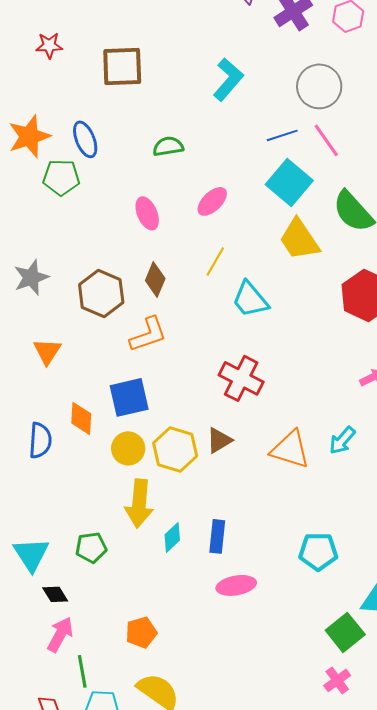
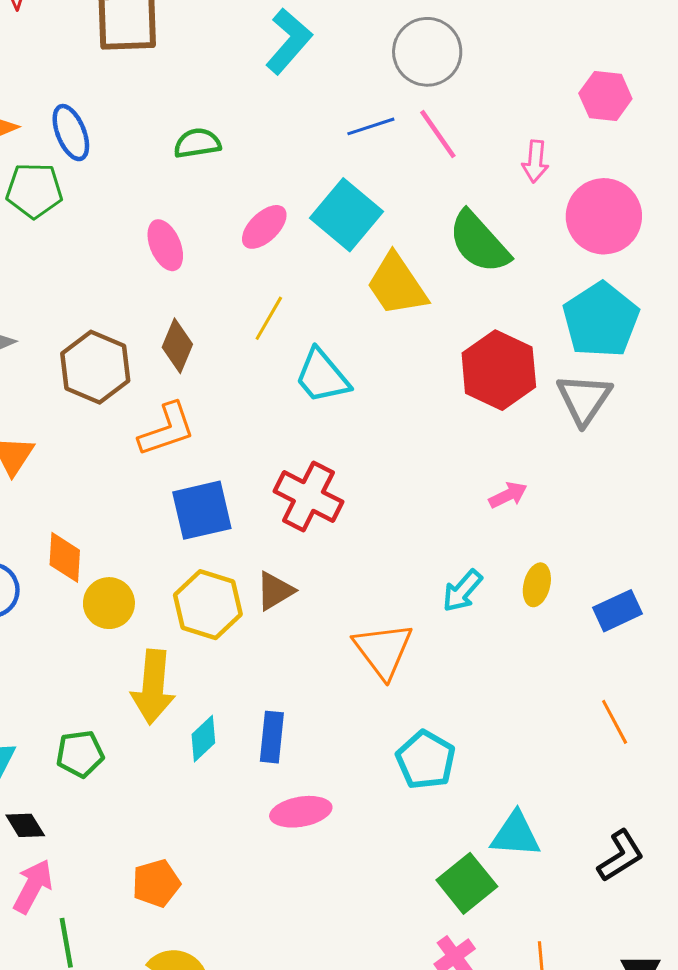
cyan square: (289, 182) -> (347, 215), moved
blue square: (129, 397) -> (202, 510), moved
yellow circle: (128, 448) -> (109, 603), moved
orange triangle: (290, 449) -> (383, 650), moved, turned 36
cyan pentagon: (318, 551) -> (426, 760), turned 30

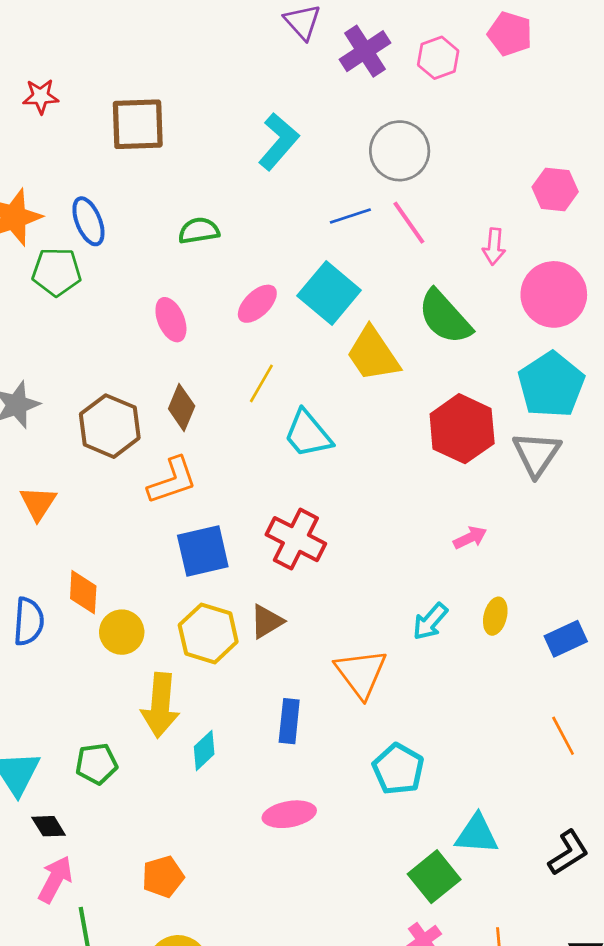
blue rectangle: (272, 737) -> (289, 721), moved

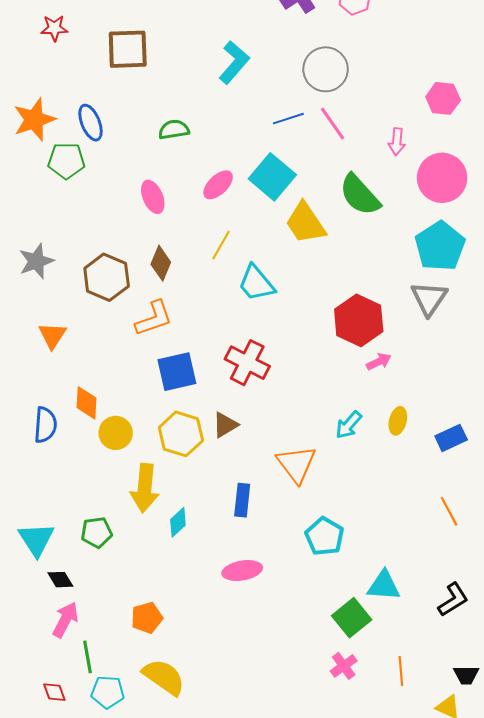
red hexagon: (462, 429) -> (359, 320), moved

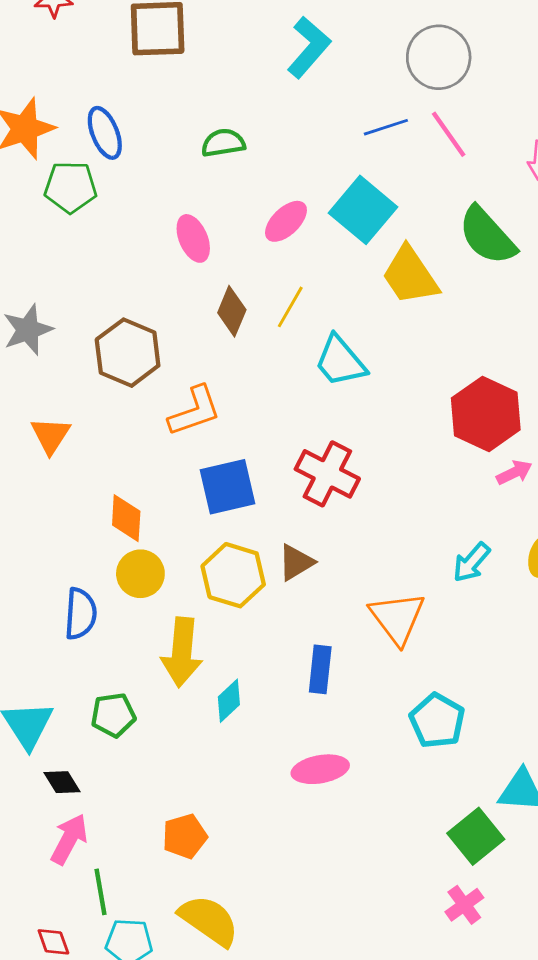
brown diamond: (161, 263) -> (232, 311), moved
orange diamond: (86, 403) -> (126, 518), moved
blue semicircle: (45, 425) -> (81, 614), moved

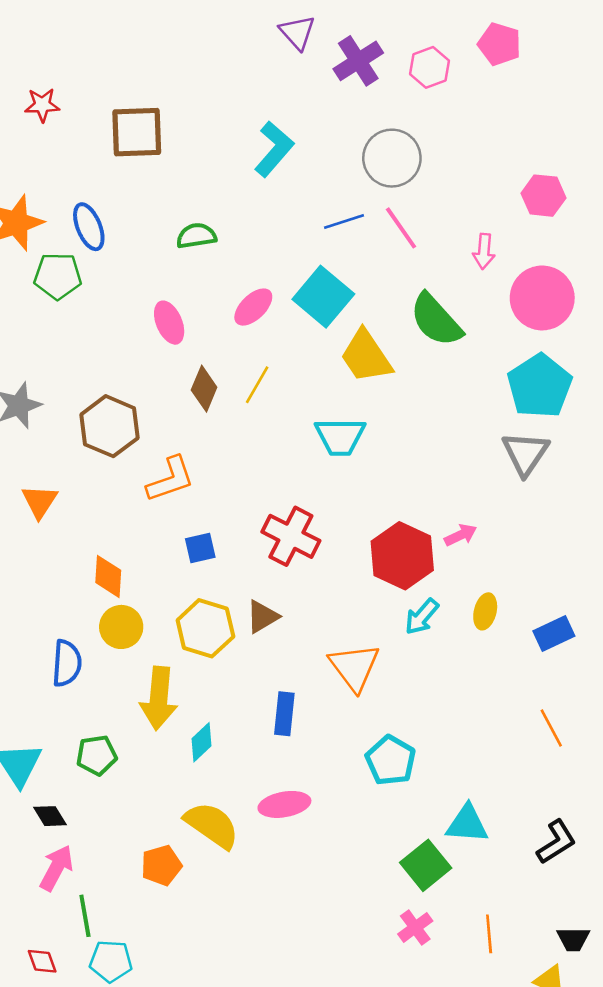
cyan trapezoid: (340, 361) -> (340, 437), moved, turned -50
red hexagon: (486, 414) -> (402, 556), moved
blue square: (227, 487) -> (200, 548), size x0.6
yellow semicircle: (209, 920) -> (212, 825), moved

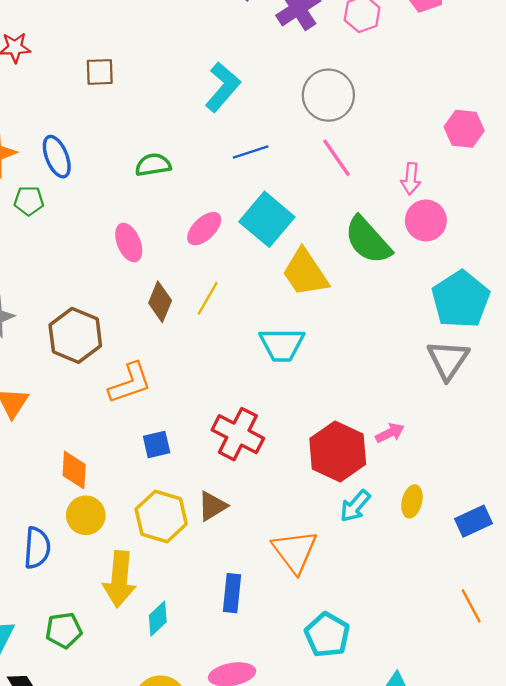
brown square: (137, 132) -> (100, 72), size x0.6
blue line: (344, 222) -> (251, 152), moved
green pentagon: (58, 276) -> (29, 201), size x0.7
pink circle: (542, 298) -> (426, 220), moved, size x0.7

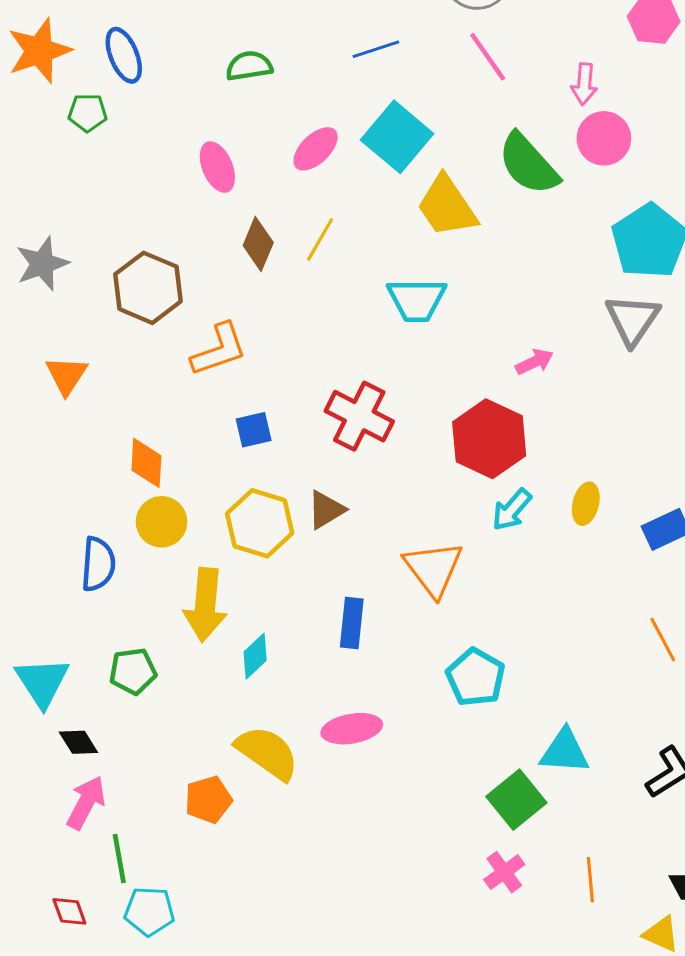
pink arrow: (390, 433) -> (534, 362), moved

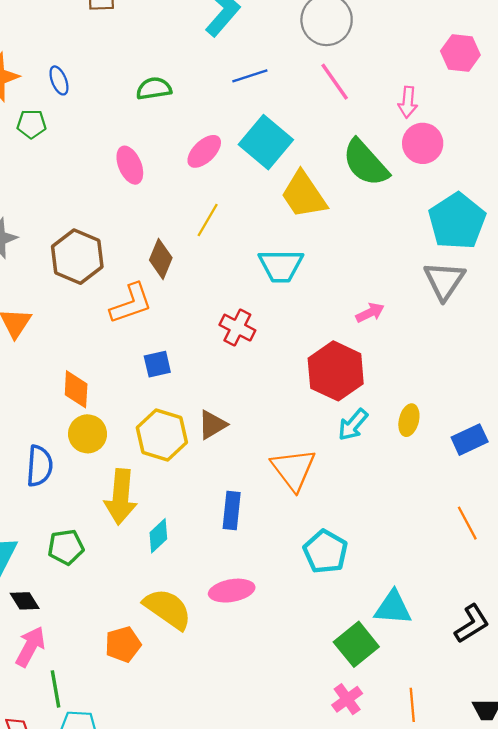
blue ellipse: (124, 55) -> (59, 80), size x0.7
brown diamond: (258, 244) -> (161, 259), moved
red cross: (359, 416) -> (237, 328), moved, size x0.7

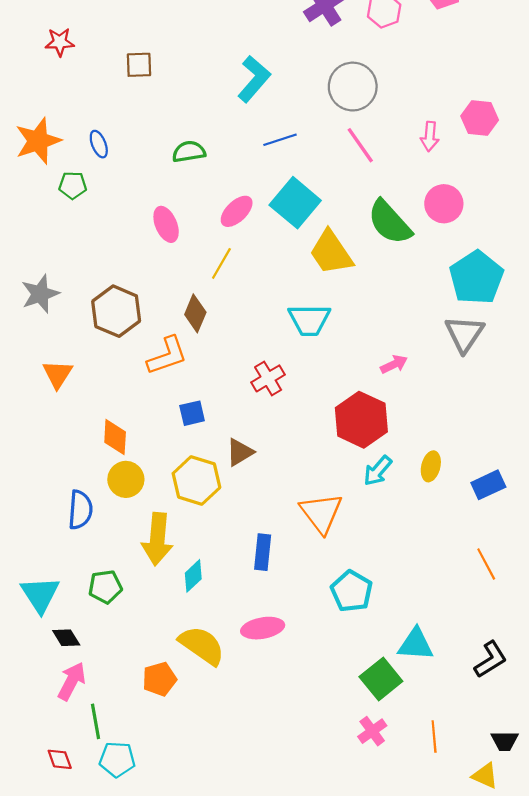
pink arrow: (408, 102) -> (430, 136), moved
yellow line: (208, 220) -> (221, 263), moved
red cross: (237, 328) -> (268, 378), turned 32
brown triangle: (212, 425) -> (240, 452), moved

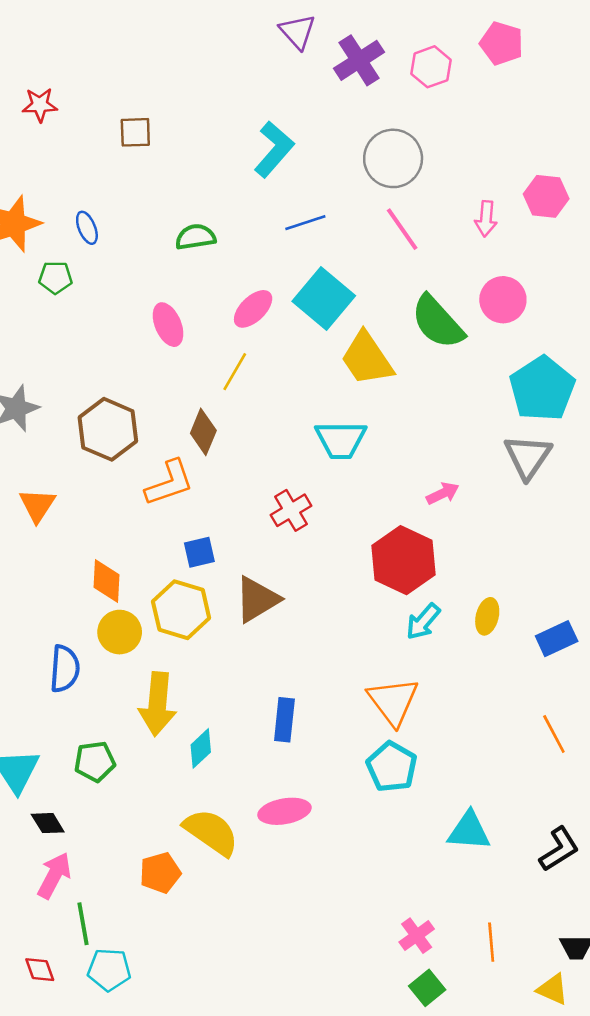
brown triangle: (240, 452) -> (257, 599), size x1.4
yellow hexagon: (196, 480) -> (181, 610), moved
orange triangle: (321, 513) -> (393, 701), moved
green square: (381, 679) -> (427, 988), moved, size x0.7

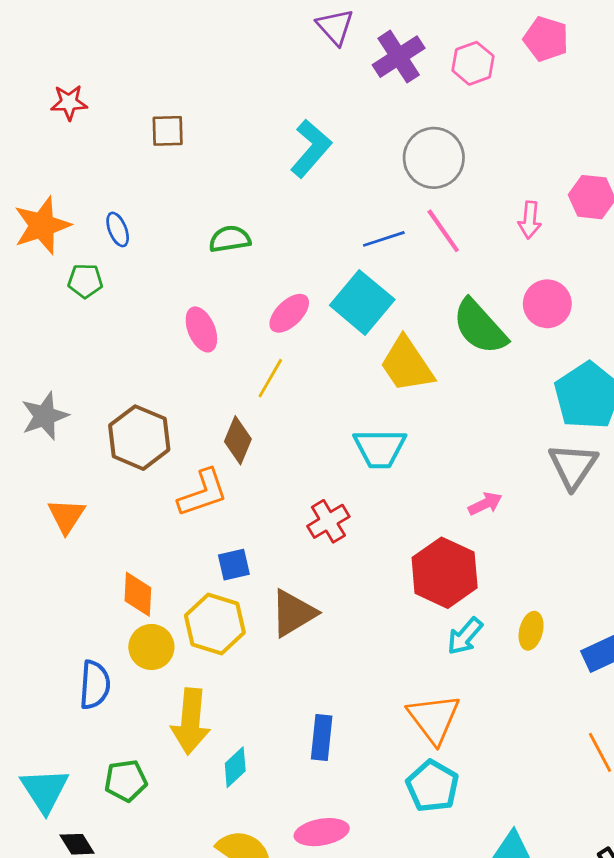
blue line: (305, 223) -> (384, 239), moved

